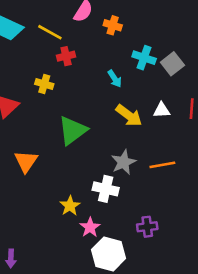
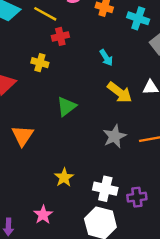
cyan cross: (144, 58) -> (138, 18), moved
green triangle: (73, 130) -> (67, 106), size x0.7
white cross: (106, 189) -> (105, 189), moved
pink star: (90, 227) -> (43, 215), moved

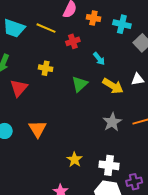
red cross: (60, 36) -> (73, 41), moved
green triangle: (67, 106) -> (80, 84), moved
purple cross: (137, 197) -> (134, 182), moved

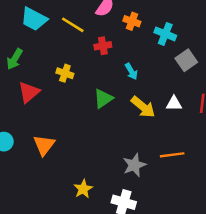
gray star: (112, 122) -> (134, 165), moved

